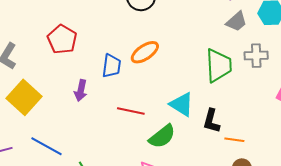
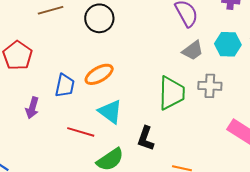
cyan triangle: (182, 104) -> (110, 112), moved
black L-shape: (211, 121) -> (146, 138), moved

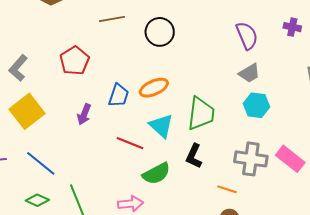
cyan hexagon: (228, 44) -> (256, 105), moved
gray cross: (210, 86) -> (251, 159), moved, size x1.4
green trapezoid: (172, 93) -> (201, 114), moved

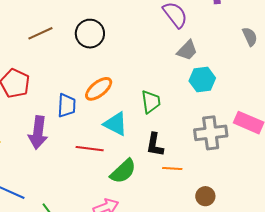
purple arrow: (84, 114) -> (38, 133), size x1.5
green trapezoid: (201, 114) -> (151, 102), size x0.7
orange line: (227, 189) -> (172, 169), moved

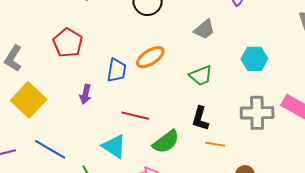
gray trapezoid: (187, 50) -> (204, 29), moved
green trapezoid: (151, 102) -> (201, 76), turned 70
cyan triangle: (116, 124) -> (114, 146), moved
purple arrow: (38, 133) -> (85, 94), size x0.6

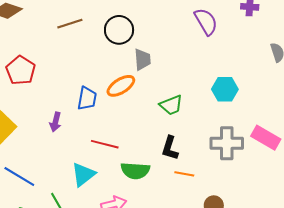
gray trapezoid: (204, 29) -> (142, 60), moved, turned -55
red pentagon: (68, 43) -> (21, 70), moved
green semicircle: (166, 142) -> (135, 171), turned 40
cyan triangle: (114, 146) -> (83, 174), turned 48

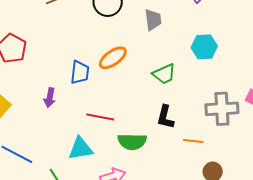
gray trapezoid: (142, 60) -> (153, 20), moved
cyan hexagon: (225, 89) -> (204, 47), moved
cyan triangle: (83, 174) -> (81, 149), turned 32
orange line: (184, 174) -> (193, 141), moved

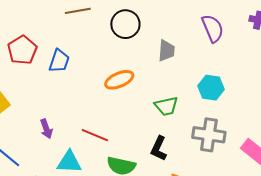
blue trapezoid: (80, 72) -> (59, 61), moved
purple arrow: (50, 98) -> (46, 129), moved, turned -42
gray cross: (222, 109) -> (209, 135), moved

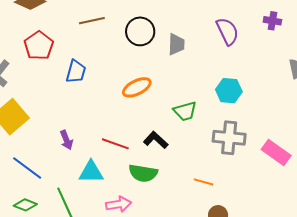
red pentagon: (22, 50) -> (39, 46), moved
gray trapezoid: (166, 51) -> (176, 44), moved
black L-shape: (159, 148) -> (156, 140), moved, turned 110

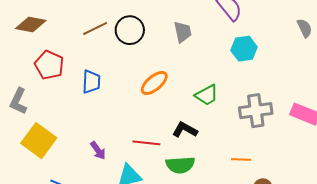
black circle: (140, 31) -> (130, 30), moved
cyan hexagon: (229, 91) -> (244, 49), moved

